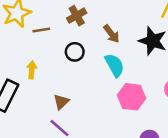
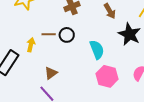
brown line: (41, 30) -> (49, 34), moved
brown arrow: (111, 34) -> (110, 11), moved

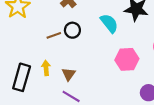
yellow arrow: (31, 45) -> (46, 68), moved
cyan semicircle: (97, 50) -> (109, 23), moved

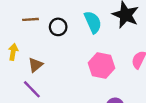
black circle: (72, 30) -> (58, 27), moved

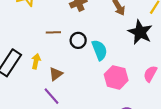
cyan semicircle: (93, 22) -> (100, 50), moved

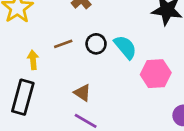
yellow arrow: (36, 61) -> (33, 60), moved
brown triangle: (56, 74) -> (82, 93), turned -32

